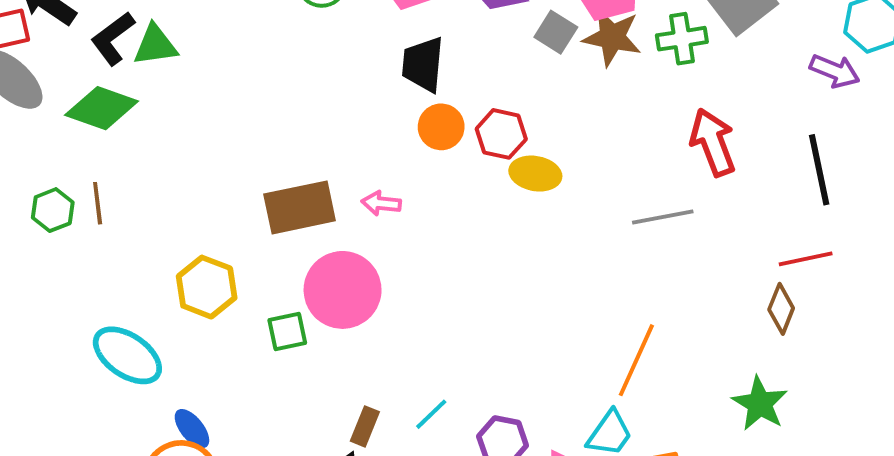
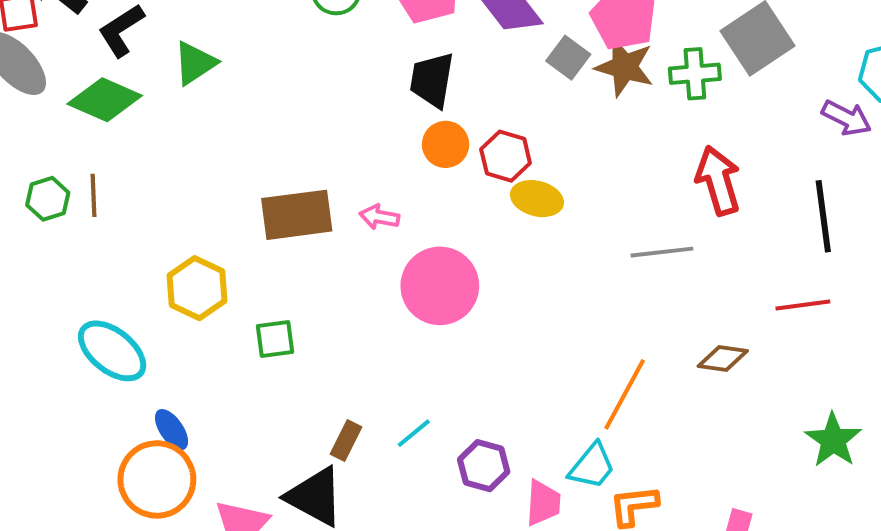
green triangle: (155, 45) -> (195, 63), moved, turned -30
pink circle: (343, 290) -> (440, 286), moved
brown diamond: (781, 309) -> (723, 358), moved, turned 72
green star: (760, 404) -> (833, 440), moved

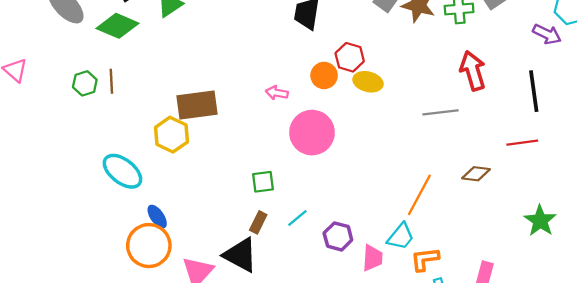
orange circle: (446, 144) -> (324, 75), moved
brown rectangle: (297, 215) -> (197, 105), moved
green square: (275, 339) -> (263, 182), moved

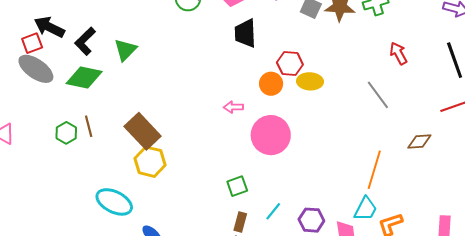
red arrow: (473, 71) -> (398, 53), size x0.7
brown rectangle: (197, 105) -> (143, 131), moved, turned 66
gray line: (441, 112) -> (378, 95), turned 72

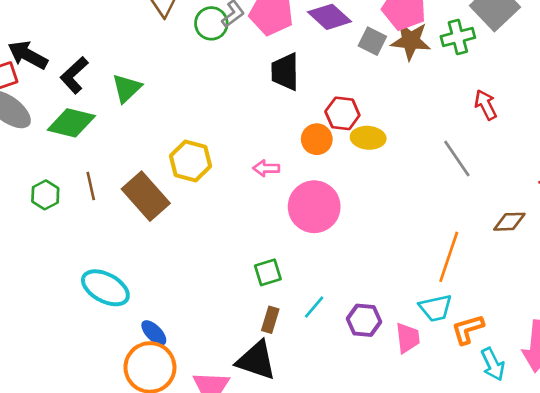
brown line: (89, 126) -> (91, 186), moved
yellow hexagon: (150, 162) -> (190, 161), moved
cyan trapezoid: (366, 209) -> (436, 308), turned 48

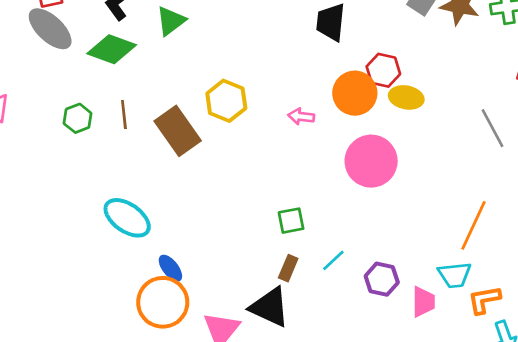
orange circle: (317, 139) -> (355, 93), size x1.4
pink circle: (314, 207) -> (371, 161), moved

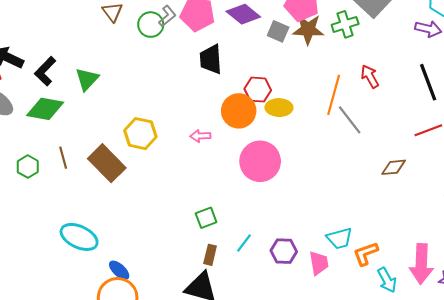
orange line: (473, 225) -> (334, 95), moved

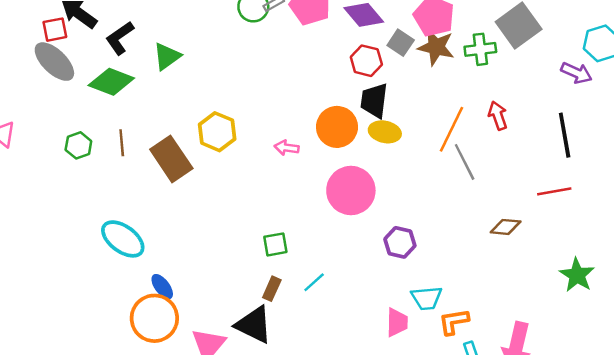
black trapezoid: (211, 59) -> (374, 100), moved
red hexagon: (258, 90) -> (366, 61), moved
purple hexagon: (284, 251) -> (400, 242), moved

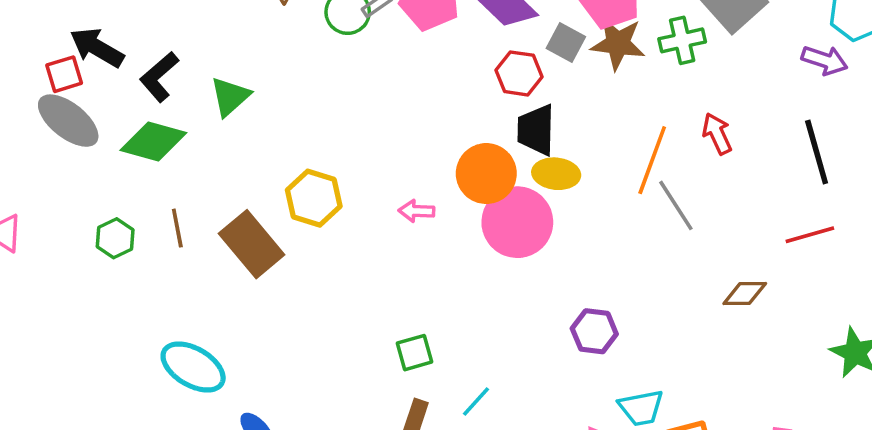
pink circle: (351, 191) -> (517, 222), moved

